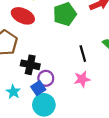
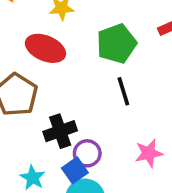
black line: (83, 54) -> (123, 91), moved
black cross: (30, 65) -> (60, 131), turned -30

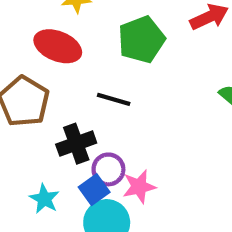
black line: (123, 91) -> (114, 99), moved, turned -56
pink star: (149, 153) -> (139, 187), moved

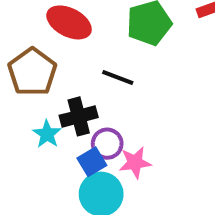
cyan star: (44, 199) -> (47, 134), moved

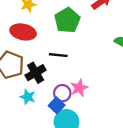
black cross: (79, 116) -> (36, 73), moved
pink star: (135, 162) -> (79, 88), moved

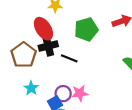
red ellipse: (23, 32) -> (43, 29), turned 30
black cross: (36, 73) -> (48, 46), moved

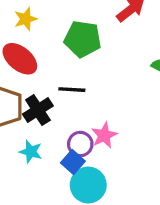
green pentagon: (86, 29) -> (83, 39), turned -30
black cross: (48, 46) -> (38, 110), moved

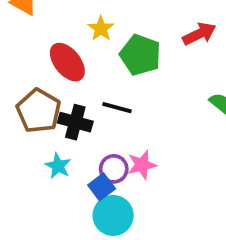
yellow star: (26, 19) -> (101, 29), moved, turned -30
black cross: (38, 110) -> (75, 122), turned 36

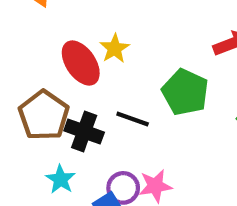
yellow star: (101, 29) -> (115, 48), moved
green pentagon: (140, 55) -> (185, 92), moved

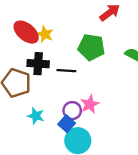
red ellipse: (81, 63) -> (26, 32), moved
black cross: (84, 132) -> (38, 64), moved

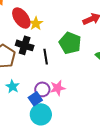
black line: (66, 71) -> (46, 57), turned 63

